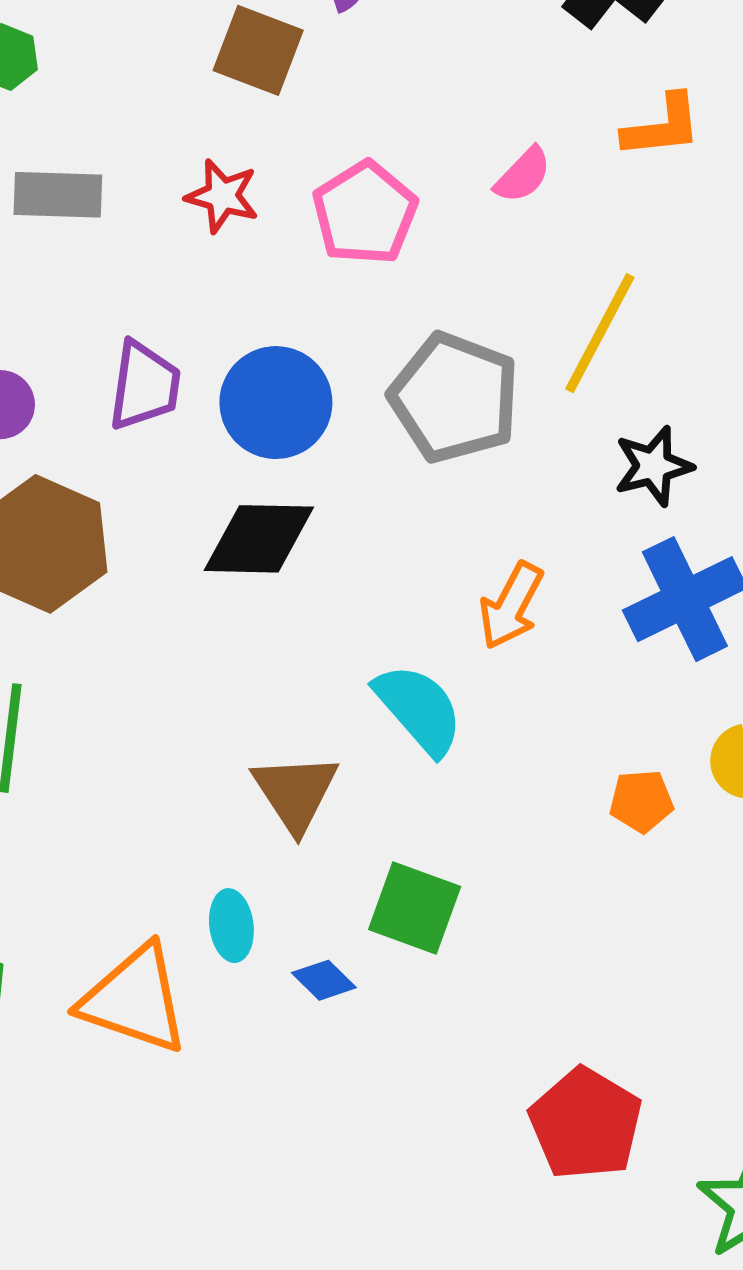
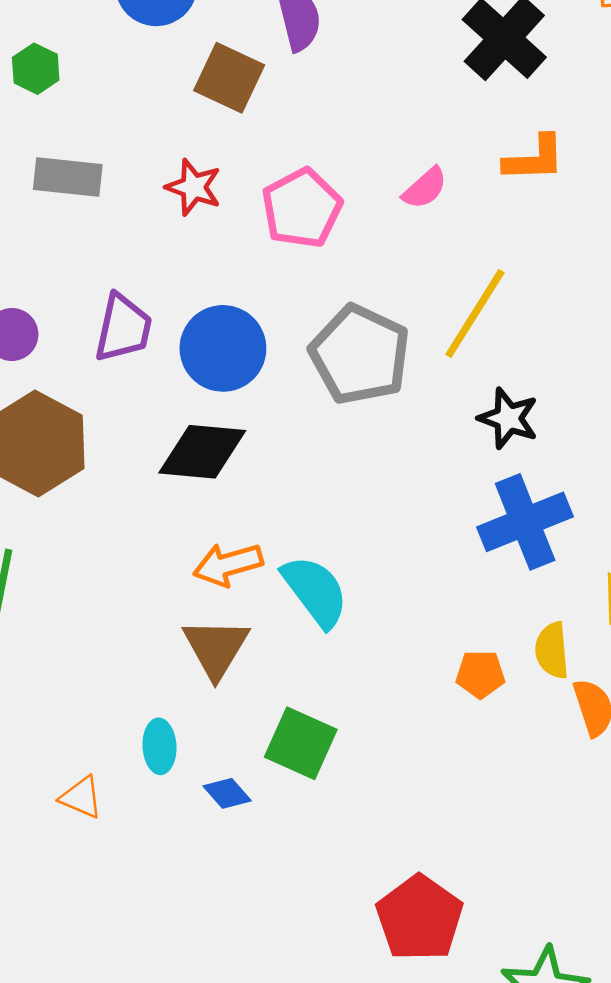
black star: (653, 466) -> (508, 418), turned 30
orange arrow: (511, 606) -> (228, 564), moved, turned 42
orange triangle: (134, 999) -> (81, 797), size x0.5

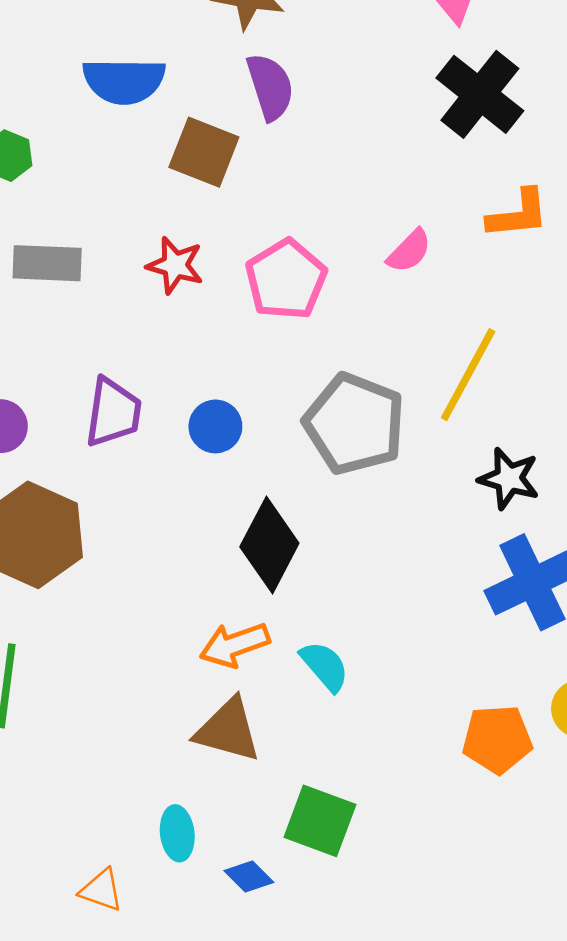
blue circle: (223, 348) -> (215, 426), size x0.6
black diamond: (202, 452) -> (269, 545), moved, turned -64
cyan semicircle: (315, 591) -> (325, 666), size x0.7
brown triangle: (216, 648) -> (228, 730), turned -42
orange pentagon: (480, 674) -> (497, 739), size x1.4

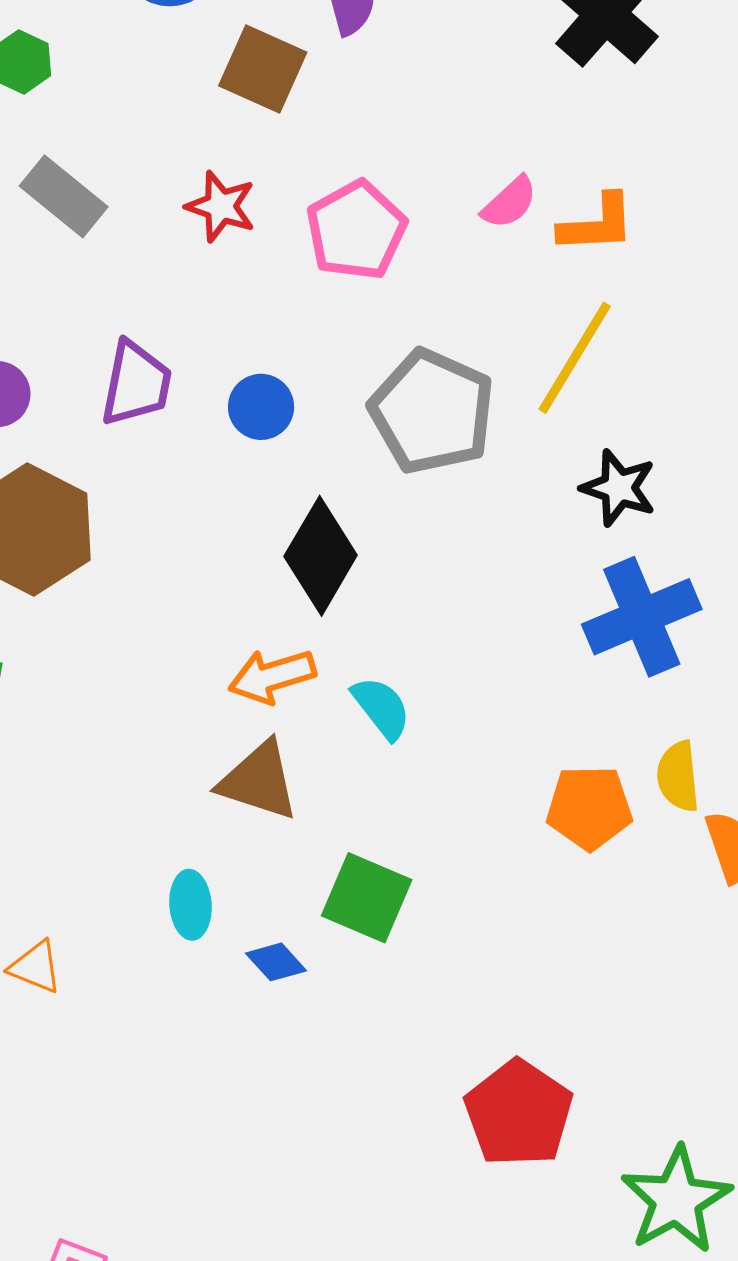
orange L-shape: (518, 214) -> (597, 224), moved
gray rectangle: (47, 263) -> (64, 196), turned 34
orange triangle: (101, 890) -> (35, 967), moved

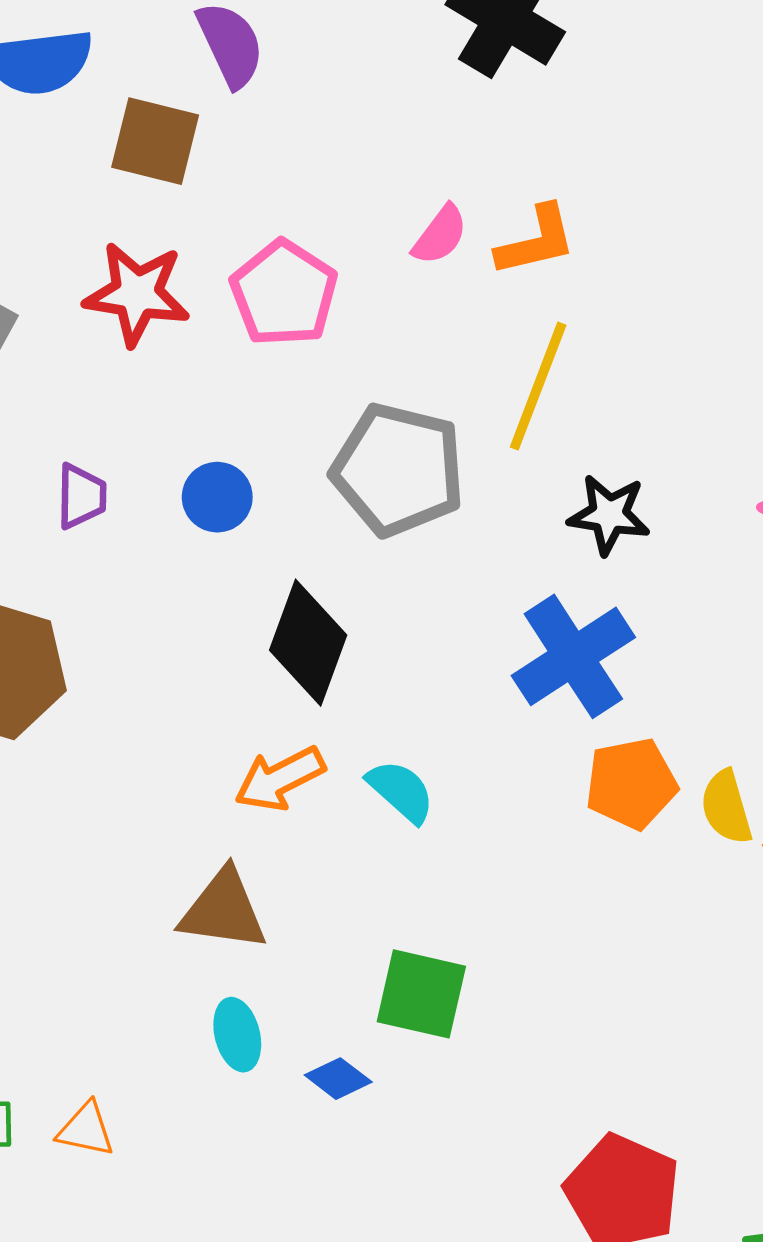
red star: (221, 206) -> (137, 294), size x1.4
purple trapezoid: (136, 384) -> (81, 496), size x0.7
blue cross: (642, 617) -> (573, 656), moved
brown triangle: (259, 781) -> (223, 910), moved
orange pentagon: (589, 808) -> (631, 783), moved

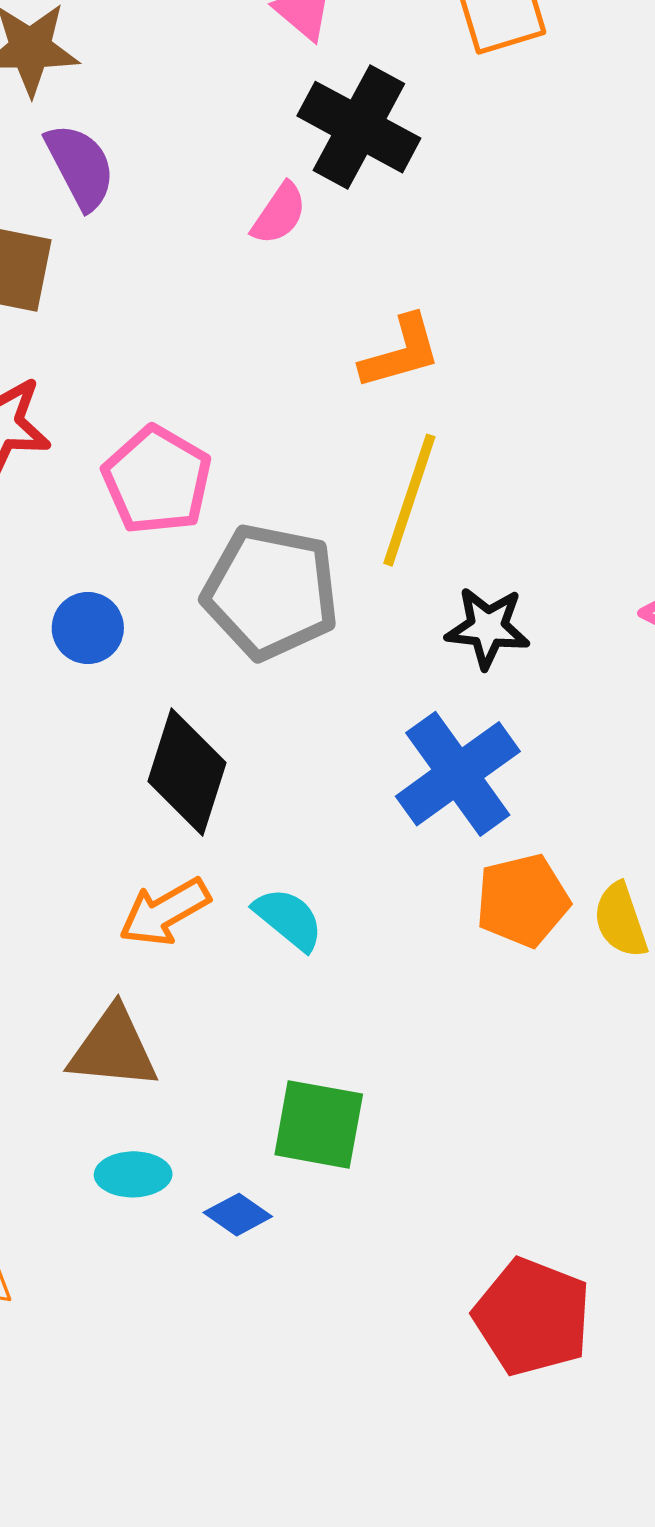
pink semicircle: (440, 235) -> (279, 214), moved
pink pentagon: (284, 293) -> (157, 480), moved
cyan ellipse: (237, 1035) -> (133, 1174), turned -74

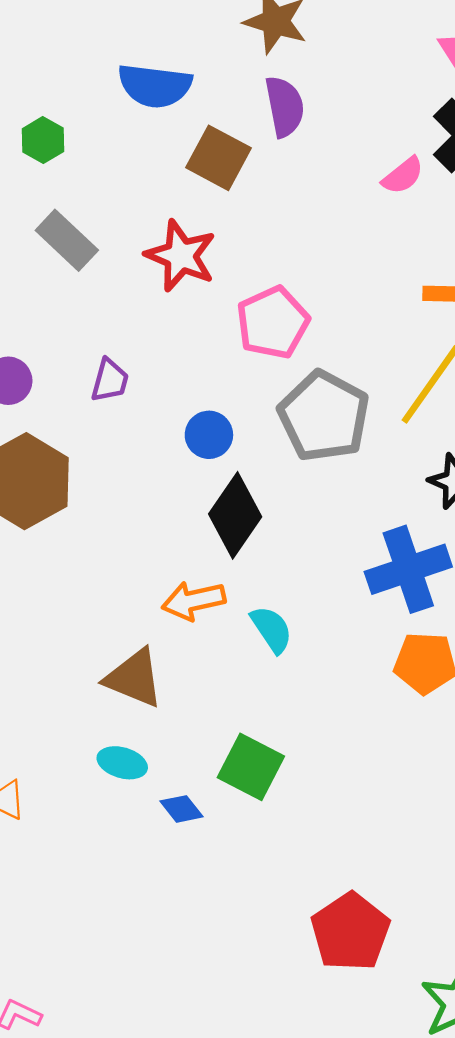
blue circle: (88, 628) -> (209, 435), moved

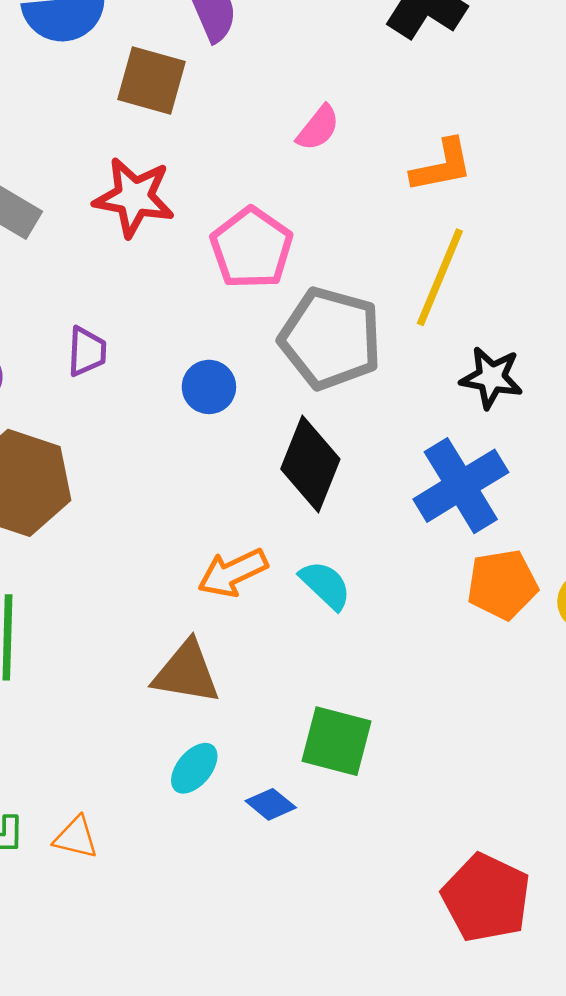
pink semicircle: (403, 176) -> (318, 128), moved
black diamond: (235, 515) -> (310, 464), moved
cyan ellipse: (122, 763) -> (194, 768), turned -54

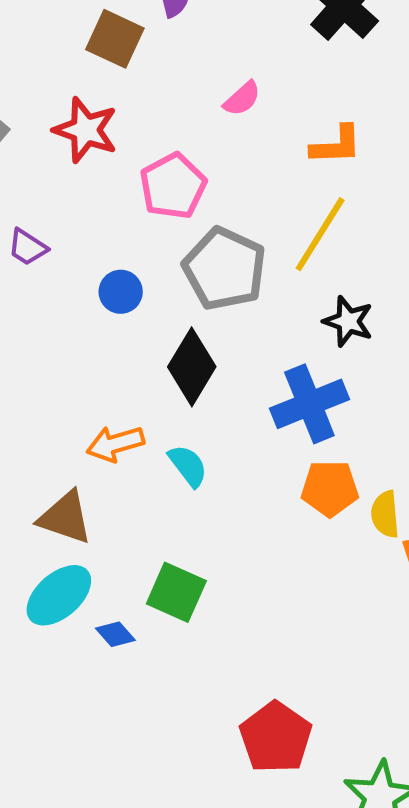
purple trapezoid: (87, 351) -> (27, 247), turned 111
cyan ellipse: (194, 768) -> (59, 595), size x1.6

